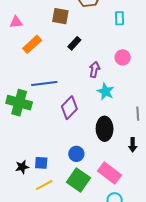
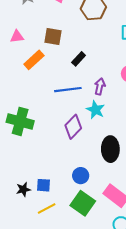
brown square: (60, 16) -> (53, 37), moved
blue line: (44, 84) -> (68, 90), moved
cyan star: (106, 92) -> (96, 110), moved

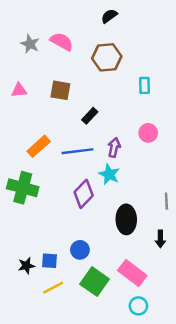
orange rectangle: (34, 60) -> (39, 146), moved
blue circle: (81, 176) -> (80, 250), moved

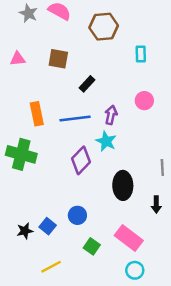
orange rectangle: (39, 146) -> (37, 114), turned -60
blue square: (49, 261) -> (48, 226), turned 35
green square: (95, 282) -> (92, 246), size x0.6
yellow line: (53, 288) -> (51, 267), moved

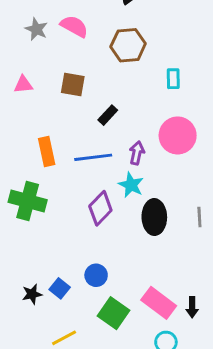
pink circle: (144, 101) -> (178, 135), size x1.6
black ellipse: (123, 185) -> (154, 217), moved
black arrow: (156, 205) -> (192, 307), moved
green square: (92, 246) -> (114, 313), size x1.5

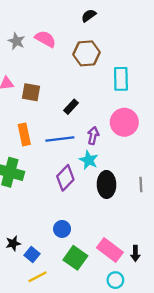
cyan rectangle: (173, 79) -> (121, 79), size x1.5
brown square: (73, 85) -> (31, 92), moved
blue square: (60, 288) -> (32, 255), moved

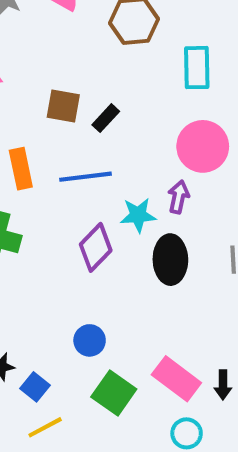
brown square: (31, 92) -> (63, 106), moved
purple arrow: (93, 136) -> (178, 197), moved
cyan star: (89, 160) -> (138, 215), turned -30

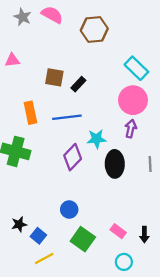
cyan rectangle: (197, 68) -> (136, 68), moved, turned -45
purple arrow: (178, 197) -> (131, 129), moved
pink rectangle: (176, 379) -> (118, 231), size x0.6

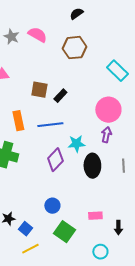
cyan rectangle: (136, 68) -> (117, 71), moved
pink rectangle: (118, 231) -> (95, 216), moved, turned -40

